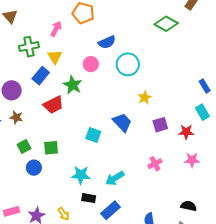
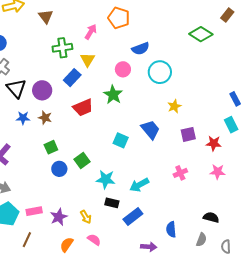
green star: (73, 85) -> (113, 95), moved
green square: (51, 148) -> (82, 161), moved, turned -35

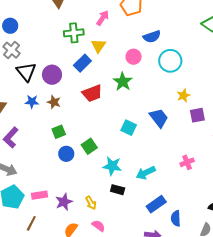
purple square: (188, 134) -> (197, 115), moved
blue rectangle: (133, 217) -> (156, 204), moved

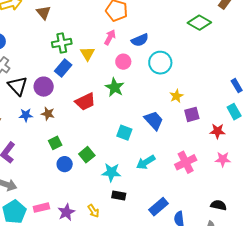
pink arrow: (103, 18) -> (110, 37), moved
blue rectangle: (82, 63) -> (63, 68), moved
pink cross: (187, 162) -> (186, 162), size x1.5
cyan arrow: (146, 173) -> (146, 162), moved

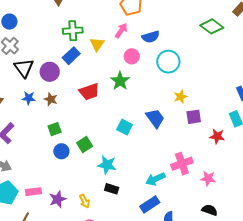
pink star: (223, 159) -> (208, 178), moved
cyan arrow: (146, 162) -> (155, 179), moved

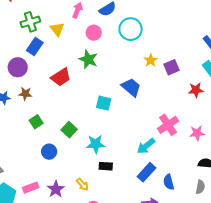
purple square: (194, 117) -> (171, 67), moved
blue circle: (61, 151) -> (49, 152), moved

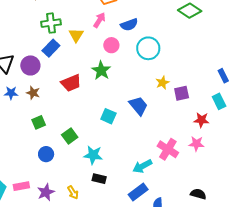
pink cross: (168, 125) -> (168, 149), turned -35
pink star: (197, 133) -> (196, 144), moved

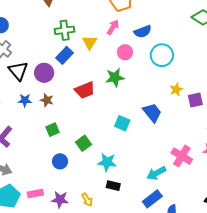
green star: (101, 70) -> (115, 77), turned 30
purple star: (46, 192) -> (60, 199), turned 30

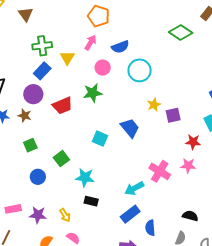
purple circle: (44, 73) -> (33, 94), moved

